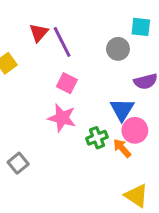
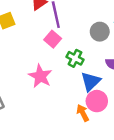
pink square: (67, 83) -> (53, 39), moved
green cross: (97, 138) -> (75, 58), moved, turned 35

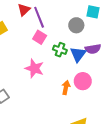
blue triangle: (91, 82) -> (78, 54), moved
orange arrow: (83, 113) -> (66, 88), moved, turned 48

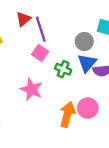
blue triangle: (78, 54) -> (87, 63), moved
orange arrow: (66, 88) -> (67, 114), size x1.5

